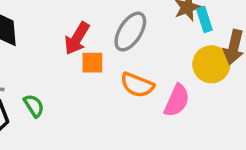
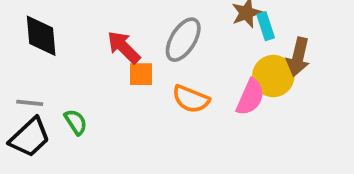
red arrow: (77, 38) -> (124, 47), turned 104
pink semicircle: (177, 101) -> (250, 97), moved

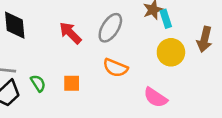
brown arrow: (298, 57) -> (205, 39), moved
orange square: (141, 74) -> (72, 83), moved
pink semicircle: (250, 97) -> (155, 97), moved, turned 100

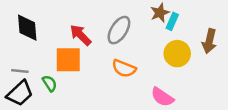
cyan rectangle: (166, 19) -> (172, 21), turned 42
orange square: (72, 83) -> (68, 60), moved, size x1.6

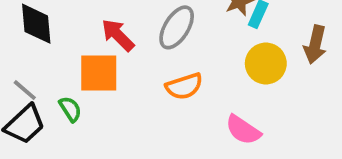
orange semicircle: (124, 68) -> (184, 86), turned -40
gray line: (20, 71) -> (25, 90), turned 35

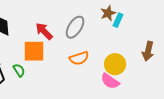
brown arrow: (315, 45) -> (148, 51), moved
yellow circle: (266, 64) -> (115, 64), moved

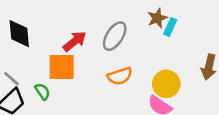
red arrow: (44, 31) -> (75, 41), turned 96

